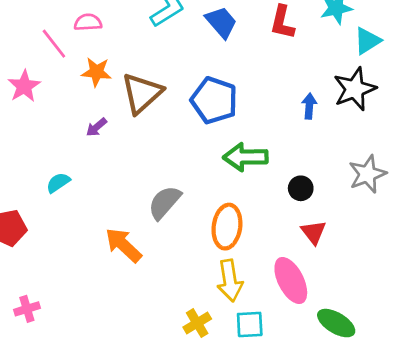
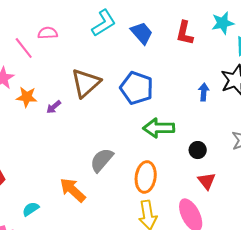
orange star: (96, 72) -> (27, 97), moved
cyan semicircle: (58, 183) -> (31, 209), moved

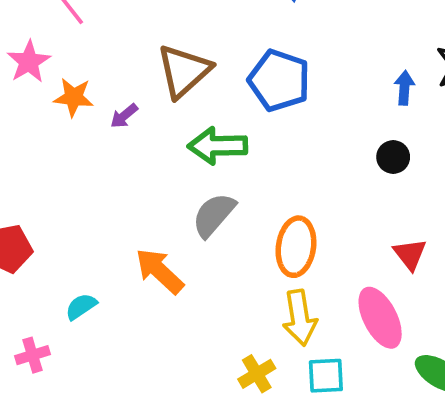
green arrow: (159, 128) -> (217, 146), moved
black circle: (198, 150) -> (393, 157), moved

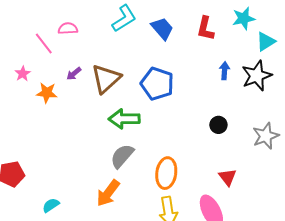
pink star: (29, 62) -> (23, 74), size x0.7
blue arrow: (404, 88) -> (225, 71), moved
purple arrow: (124, 116) -> (74, 74), moved
orange arrow: (160, 271) -> (108, 193), moved, turned -96

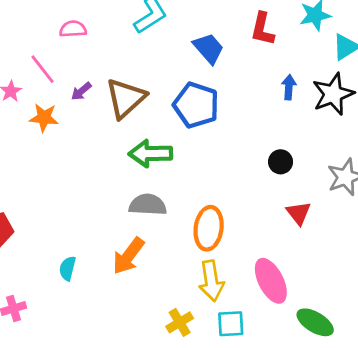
blue trapezoid: (162, 28) -> (209, 48), moved
pink line: (44, 44) -> (43, 69), moved
gray semicircle: (122, 156) -> (148, 205), turned 52
red triangle: (228, 177) -> (299, 213), moved
cyan semicircle: (51, 205) -> (67, 268), moved, turned -42

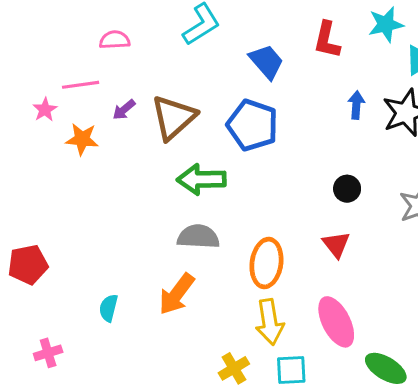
pink line: (43, 69) -> (81, 85), turned -60
red triangle: (299, 213) -> (336, 244), moved

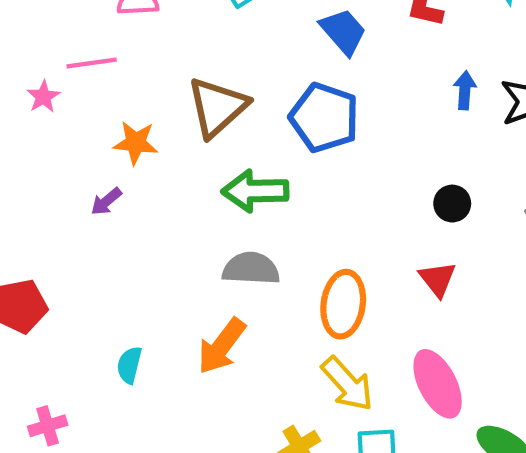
purple arrow: (124, 110) -> (106, 201), moved
orange star: (82, 139) -> (136, 143), moved
yellow arrow: (270, 322) -> (347, 384), turned -33

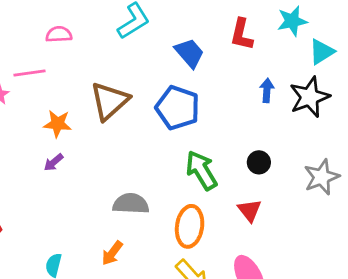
green arrow: (255, 191) -> (202, 170), moved, turned 60
purple arrow: (106, 201) -> (54, 162), moved
orange arrow: (222, 346) -> (112, 253), size x0.7

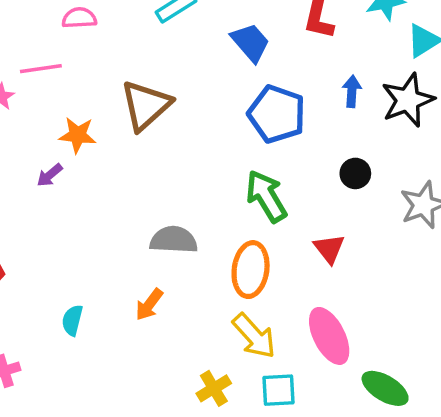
blue pentagon: (178, 108) -> (277, 114), moved
purple arrow: (54, 162) -> (50, 175), moved
black circle: (259, 162) -> (355, 173), moved

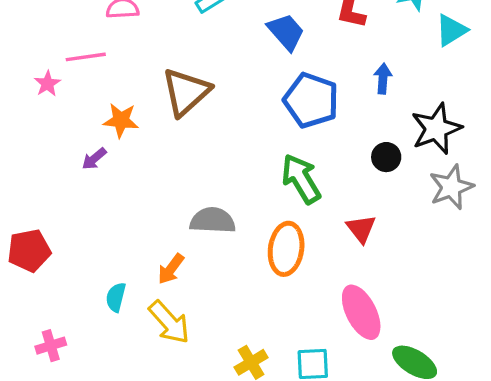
black star: (408, 100) -> (436, 129), moved
orange arrow: (149, 305) -> (171, 269), moved
yellow arrow: (254, 336) -> (169, 322), moved

